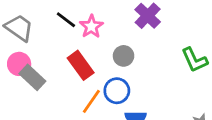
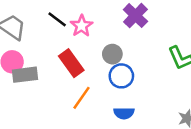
gray rectangle: (32, 77) -> (25, 75), turned -50
blue circle: (117, 91) -> (121, 76), moved

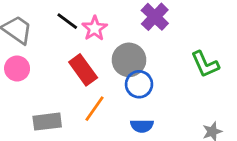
gray circle: (112, 54) -> (129, 60), size x1.5
gray rectangle: (25, 75) -> (47, 122), moved

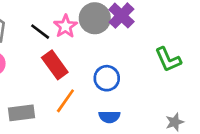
black line: (67, 21) -> (40, 32), moved
gray circle: (129, 60) -> (95, 18), moved

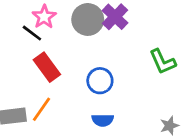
pink star: (65, 26) -> (44, 17), moved
orange line: (65, 101) -> (41, 109), moved

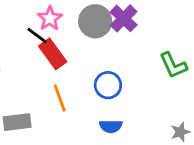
red rectangle: (47, 67) -> (53, 54), moved
orange line: (41, 109) -> (60, 98), moved, turned -55

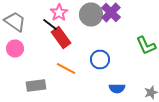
orange line: (60, 98) -> (66, 68), turned -42
blue semicircle: (111, 126) -> (117, 88), moved

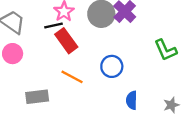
black line: (50, 24) -> (53, 26), turned -49
blue semicircle: (117, 88) -> (132, 100), turned 91

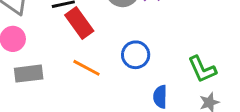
green L-shape: (166, 50) -> (202, 69), moved
gray rectangle: (37, 97) -> (29, 74), moved

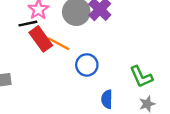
orange line: (86, 68) -> (58, 44), moved

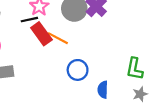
blue circle: (87, 65) -> (78, 70), moved
green L-shape: (141, 77) -> (135, 69), turned 35

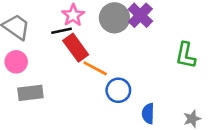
orange line: (58, 38) -> (95, 68), moved
green L-shape: (135, 69) -> (186, 55), moved

